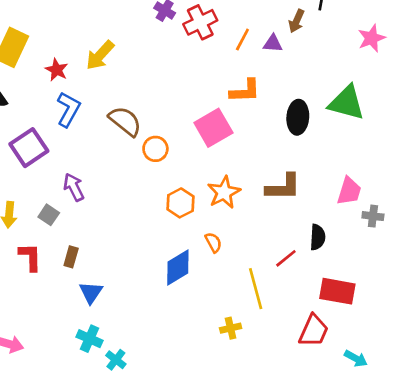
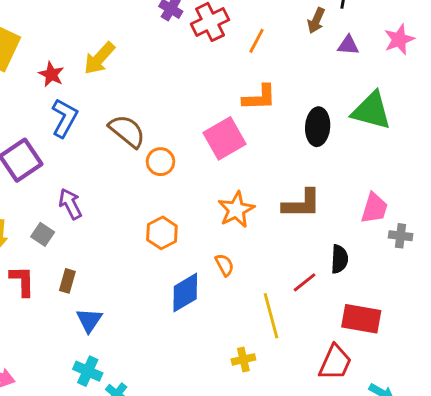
purple triangle: (273, 43) -> (348, 45), moved
orange hexagon: (180, 203) -> (162, 233), moved

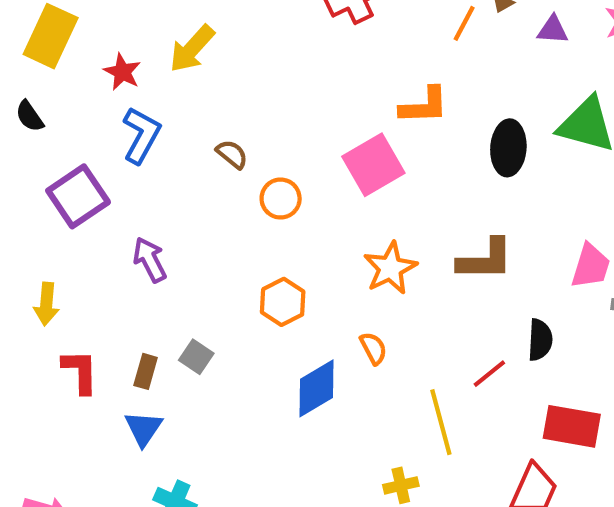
orange line: (257, 41) -> (464, 23), moved
brown semicircle: (127, 131) -> (232, 154), size x0.6
gray square: (43, 234) -> (196, 357), moved
blue triangle: (89, 320) -> (143, 428), moved

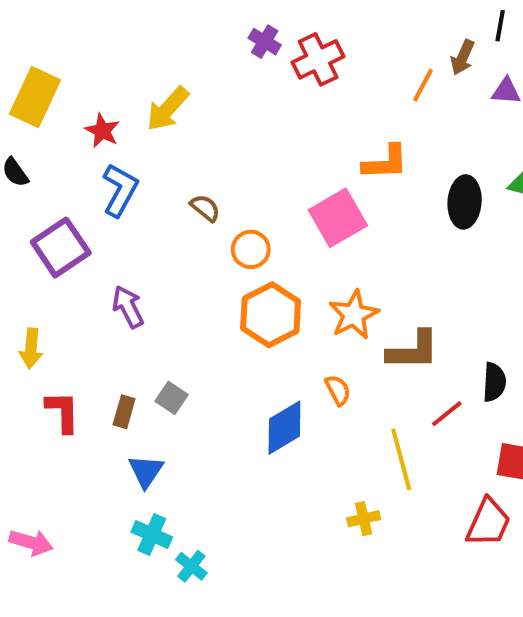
brown L-shape: (485, 260) -> (413, 350), moved
orange hexagon: (283, 302) -> (271, 315), moved, size x1.4
blue triangle: (143, 428) -> (146, 471), moved

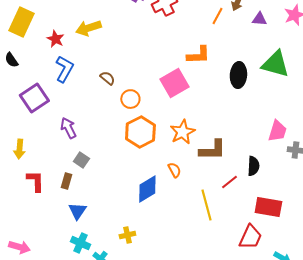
yellow arrow: (168, 109) -> (88, 28), turned 30
gray square: (172, 398) -> (81, 160), moved
yellow cross: (364, 519) -> (127, 235), moved

